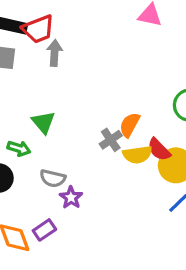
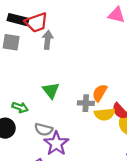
green triangle: (43, 122) -> (51, 90), moved
gray cross: (111, 140) -> (86, 103), turned 35
purple star: (71, 198) -> (56, 144), size x1.5

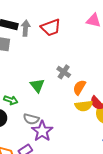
red trapezoid: (36, 22) -> (51, 27), moved
gray arrow: (48, 40) -> (26, 28), moved
gray cross: (86, 103) -> (64, 72), moved, turned 32

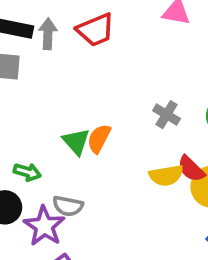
gray cross: (64, 72) -> (167, 115), moved
orange semicircle: (79, 87) -> (99, 139), moved
purple star: (42, 131) -> (44, 226), moved

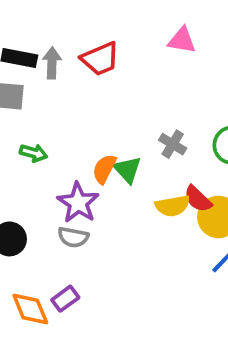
green triangle: (76, 142) -> (127, 170), moved
green arrow: (27, 172) -> (34, 153), moved
purple star: (44, 226) -> (78, 203), moved

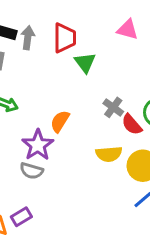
red trapezoid: (100, 59) -> (65, 38), turned -72
green triangle: (127, 170) -> (85, 63), moved
red semicircle: (198, 199) -> (132, 125), moved

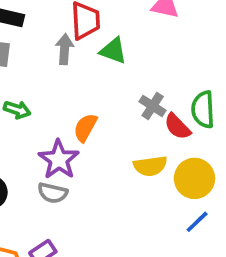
gray arrow: (28, 38) -> (65, 49), moved
green triangle: (85, 63) -> (113, 51), turned -30

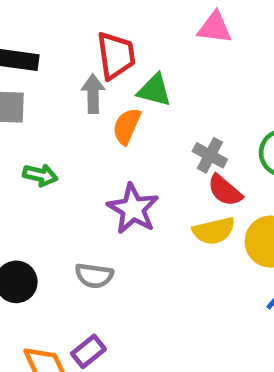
red semicircle: (177, 127) -> (225, 190), moved
orange semicircle: (85, 128) -> (127, 126), moved
purple star: (59, 160) -> (133, 209), moved

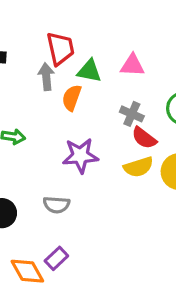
pink triangle: (215, 28) -> (132, 65), moved
purple star: (133, 209) -> (80, 156), turned -30

